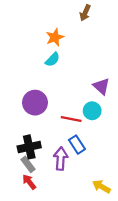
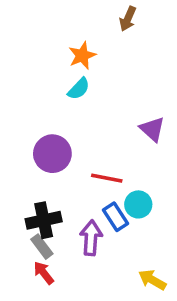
cyan circle: (92, 111) -> (138, 204), moved

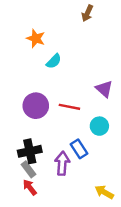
orange star: (82, 56) -> (36, 38), moved, turned -30
red line: (107, 178) -> (69, 107), moved
cyan circle: (138, 204) -> (99, 126), moved

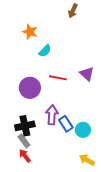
red line: (69, 107) -> (58, 78), moved
cyan circle: (99, 126) -> (83, 130), moved
purple arrow: (62, 163) -> (52, 115), moved

